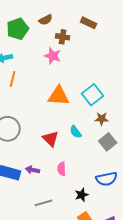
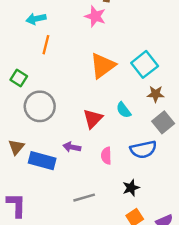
orange triangle: (59, 96) -> (103, 66), turned -40
red triangle: (51, 139) -> (93, 119), turned 30
purple arrow: (33, 170) -> (72, 147), moved
blue semicircle: (107, 179) -> (143, 150), moved

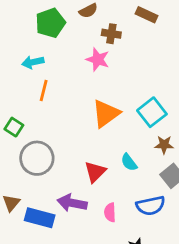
purple arrow: (72, 147) -> (72, 203), size x1.5

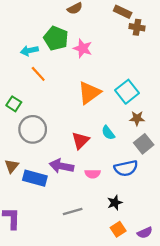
green pentagon: (50, 23) -> (56, 38), moved, turned -30
brown cross: (111, 34) -> (137, 27), moved
orange line: (44, 91) -> (38, 74), turned -56
pink semicircle: (110, 212) -> (93, 174), turned -88

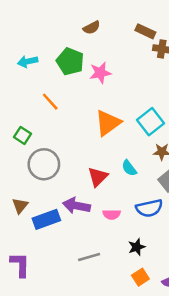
pink star: (83, 48) -> (100, 73), turned -30
cyan arrow: (29, 51) -> (28, 61), moved
blue rectangle: (35, 178) -> (46, 219), turned -35

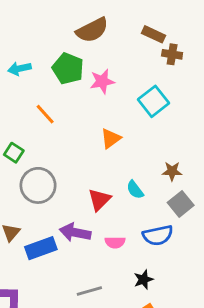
brown semicircle: (92, 28) -> (92, 30), size x1.6
cyan square: (150, 122) -> (154, 101), moved
orange triangle: (108, 123) -> (111, 138), size x0.7

